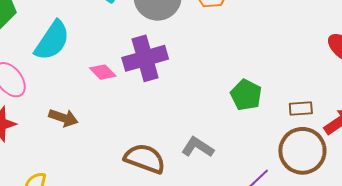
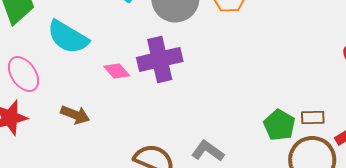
cyan semicircle: (52, 41) -> (68, 37), turned 84
green pentagon: (246, 95) -> (279, 125), moved

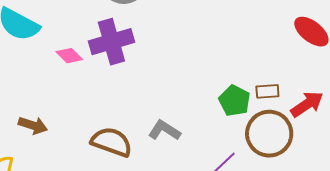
brown arrow: (75, 115) -> (33, 125), moved

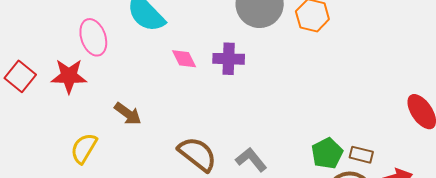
purple cross: (111, 42) -> (229, 59), size x0.7

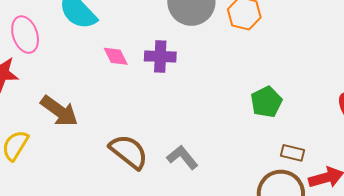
brown arrow: (128, 114) -> (59, 111), size x1.4
green pentagon: (327, 153) -> (266, 102), moved

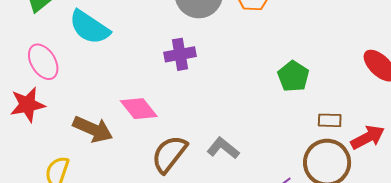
pink diamond: (116, 56) -> (139, 109), moved, size x1.4
brown semicircle: (129, 152) -> (169, 154), turned -78

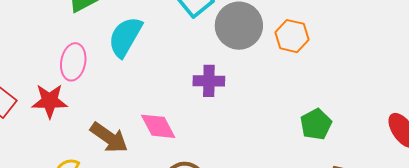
cyan semicircle: (89, 27) -> (125, 37), turned 75
pink ellipse: (43, 62) -> (73, 62), turned 30

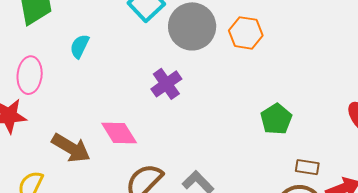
cyan semicircle: (125, 37) -> (80, 46), size x0.6
purple cross: (209, 81) -> (166, 84), turned -32

